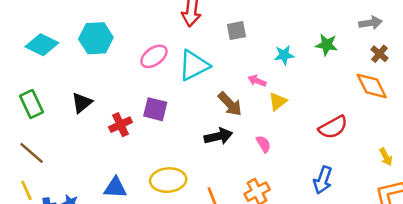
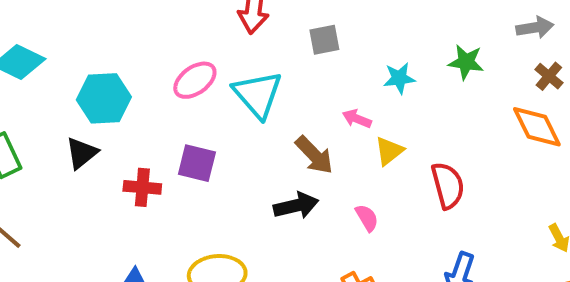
cyan hexagon: (96, 38) -> (104, 98), moved
cyan triangle: (194, 65) -> (258, 94), turned -44
red cross: (120, 125) -> (142, 187), turned 30
red semicircle: (333, 127) -> (448, 185), moved, turned -76

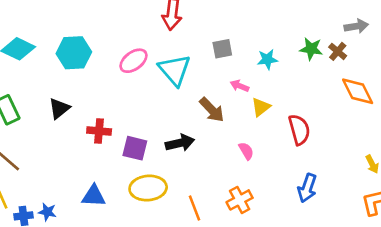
gray square: (324, 40) -> (222, 49), moved
brown cross: (549, 76) -> (338, 51), moved
cyan hexagon: (104, 98) -> (74, 53), moved
purple square: (197, 163) -> (135, 148), moved
black arrow: (296, 206) -> (180, 143), moved

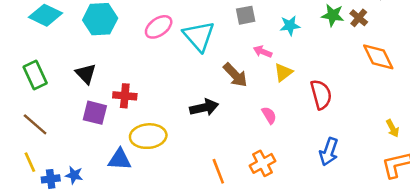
black triangle: (59, 108) -> (86, 74), turned -35
purple square: (135, 148) -> (95, 113), moved
yellow ellipse: (148, 188) -> (148, 136), moved

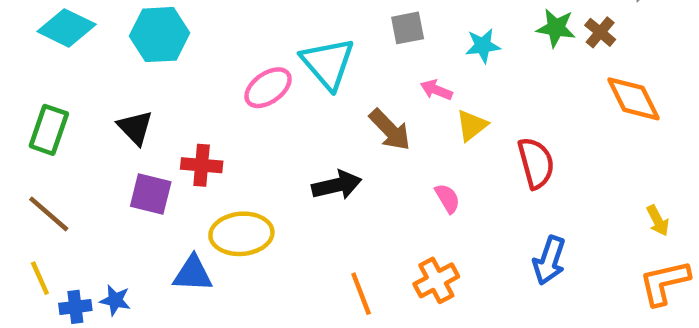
pink ellipse: (159, 27) -> (268, 88), moved
green rectangle: (35, 75) -> (49, 130), turned 44

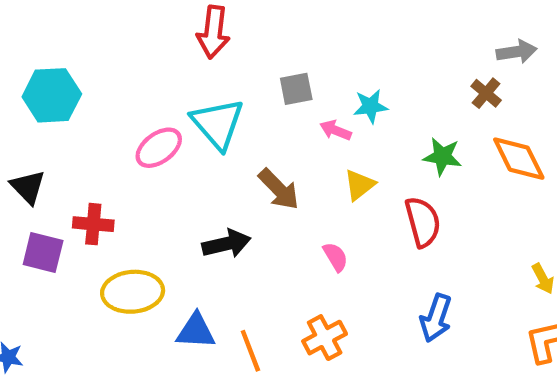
green star: (556, 28) -> (442, 156), moved
pink arrow: (436, 90) -> (335, 130), moved
blue triangle: (193, 274) -> (196, 331), moved

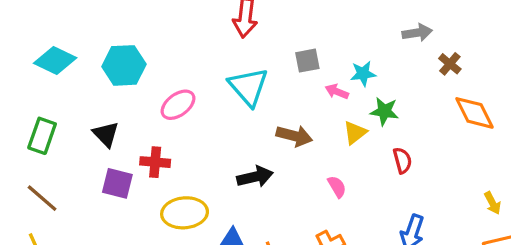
gray arrow: (517, 52) -> (417, 33), moved
pink ellipse: (159, 148) -> (178, 105), moved
green star: (442, 156) -> (384, 111), moved
brown arrow: (279, 189) -> (294, 136), turned -32
red semicircle: (423, 222) -> (402, 160), size x0.7

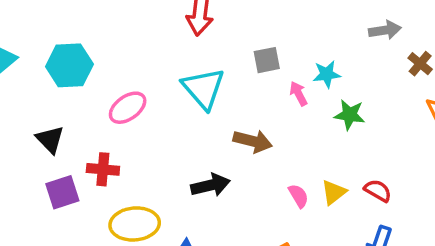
pink arrow: (337, 92) -> (299, 94), turned 40
yellow triangle: (355, 133) -> (334, 192), moved
red semicircle: (402, 160) -> (378, 191), moved, turned -45
purple square: (117, 183) -> (62, 192), turned -32

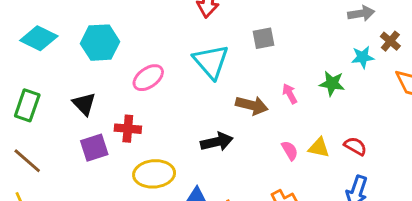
cyan star: (327, 74) -> (363, 57), moved
pink arrow: (299, 94) -> (290, 94), moved
yellow triangle: (334, 192) -> (319, 148), turned 50

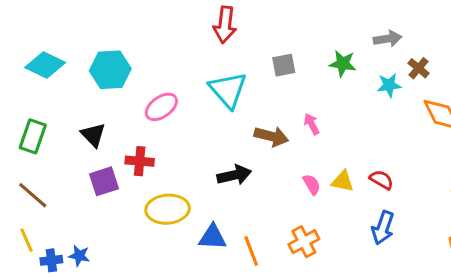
green star: (332, 83) -> (343, 64), moved

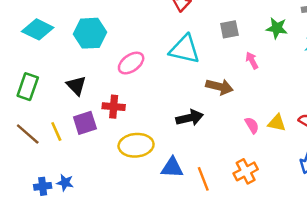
cyan triangle: (228, 90) -> (185, 49), turned -36
pink arrow: (312, 124) -> (252, 61), moved
yellow line: (27, 240) -> (56, 132), moved

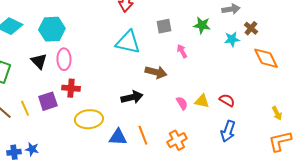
pink ellipse: (131, 63) -> (64, 59), moved, turned -55
black triangle: (76, 85) -> (39, 61), moved
orange line: (203, 179) -> (143, 135), moved

